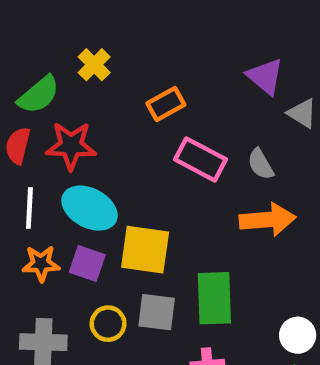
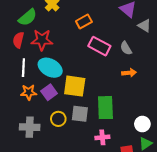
orange arrow: (268, 220) -> (129, 73), size x0.6
purple square: (87, 264) -> (49, 92), turned 35

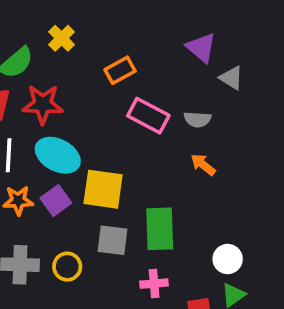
gray semicircle: (126, 48) -> (197, 119), turned -56
orange arrow: (129, 73) -> (203, 165), turned -136
yellow circle: (58, 119) -> (67, 267), moved

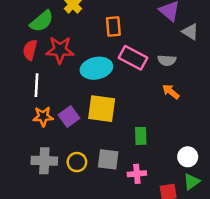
orange rectangle: (120, 70) -> (113, 26), turned -66
cyan ellipse: (58, 155) -> (96, 68), moved, turned -40
green rectangle: (160, 229) -> (141, 136), size x0.6
gray square: (113, 240) -> (108, 159), moved

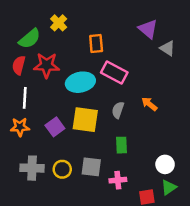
gray semicircle: (167, 60) -> (118, 110), moved, turned 105
orange star: (43, 116) -> (20, 127), moved

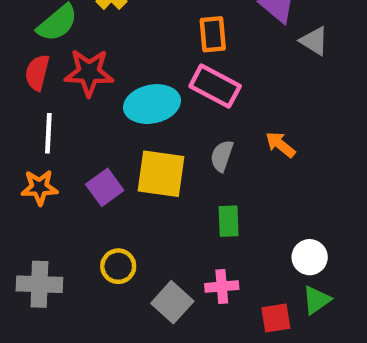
orange rectangle: (96, 43) -> (213, 34), moved
gray square: (91, 167) -> (172, 302), moved, turned 35
gray cross: (32, 168) -> (39, 284), moved

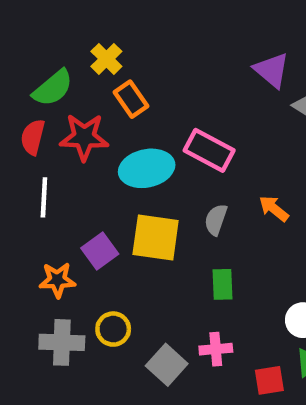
orange rectangle: (213, 34) -> (131, 99), moved, turned -30
orange star: (39, 187) -> (57, 280), moved
gray cross: (39, 284) -> (62, 342), moved

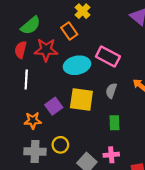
yellow cross: (106, 59) -> (83, 11), moved

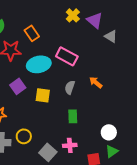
yellow cross: (83, 11) -> (73, 15), moved
yellow square: (81, 100) -> (43, 95), size x0.7
purple square: (54, 106) -> (18, 86), moved

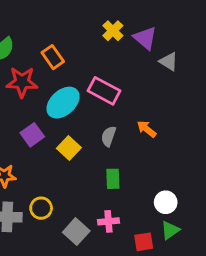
cyan ellipse: (39, 64) -> (63, 103), turned -30
yellow square: (43, 95) -> (69, 148), turned 35

